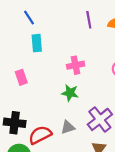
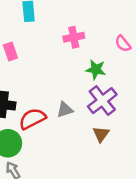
green star: (70, 93) -> (96, 70), moved

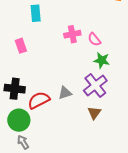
pink semicircle: (123, 44) -> (94, 39), moved
green star: (96, 70) -> (102, 60), moved

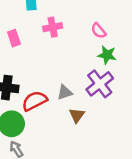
pink cross: (72, 34) -> (53, 27), moved
brown triangle: (94, 113) -> (77, 115), moved

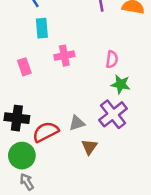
pink semicircle: (99, 31) -> (112, 59), turned -133

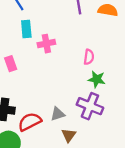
pink cross: (64, 56) -> (46, 44), moved
purple cross: (113, 114) -> (90, 106), turned -30

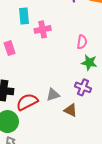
purple cross: (90, 106) -> (83, 87), size x0.7
brown triangle: (69, 135) -> (71, 110), moved, turned -40

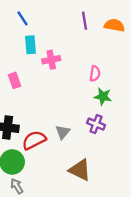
gray triangle: (53, 95) -> (63, 132), turned -32
brown triangle: (71, 110) -> (80, 170), moved, size x1.5

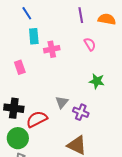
pink semicircle: (95, 74) -> (90, 44), moved, turned -40
purple cross: (96, 124) -> (81, 112), moved
gray triangle: (63, 132) -> (62, 102), moved

